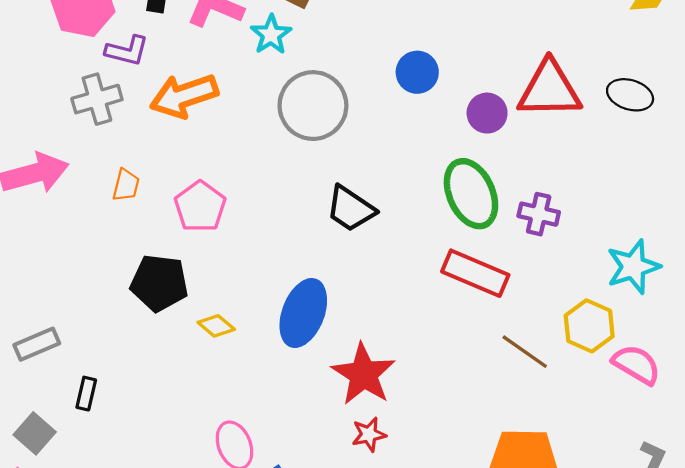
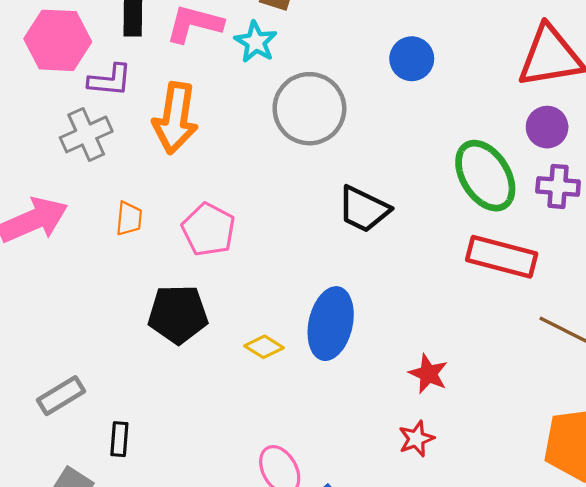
orange arrow: (184, 96) -> (175, 118), turned -54
purple circle: (487, 113) -> (547, 127), moved
yellow diamond: (216, 326) -> (264, 347), moved
red star: (363, 374) -> (428, 374), moved, size x0.6

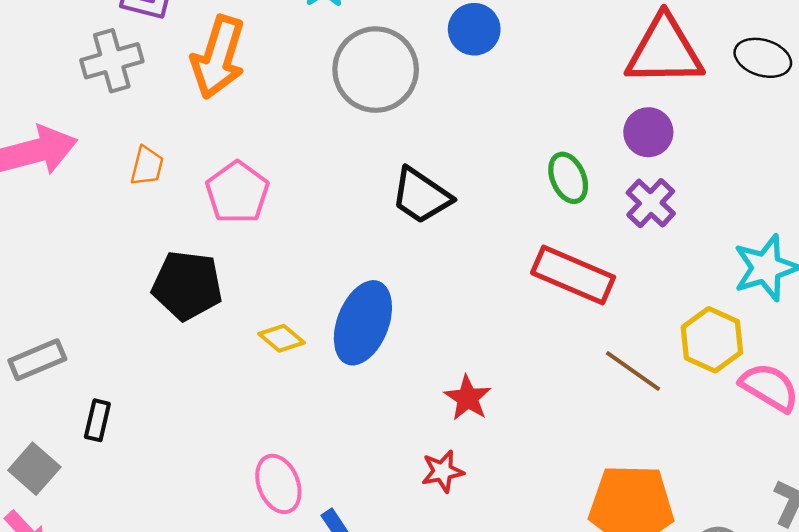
blue circle: (412, 59) -> (474, 29), moved
green ellipse: (485, 176) -> (568, 178), size x0.6
purple cross: (558, 186) -> (651, 203), turned 30

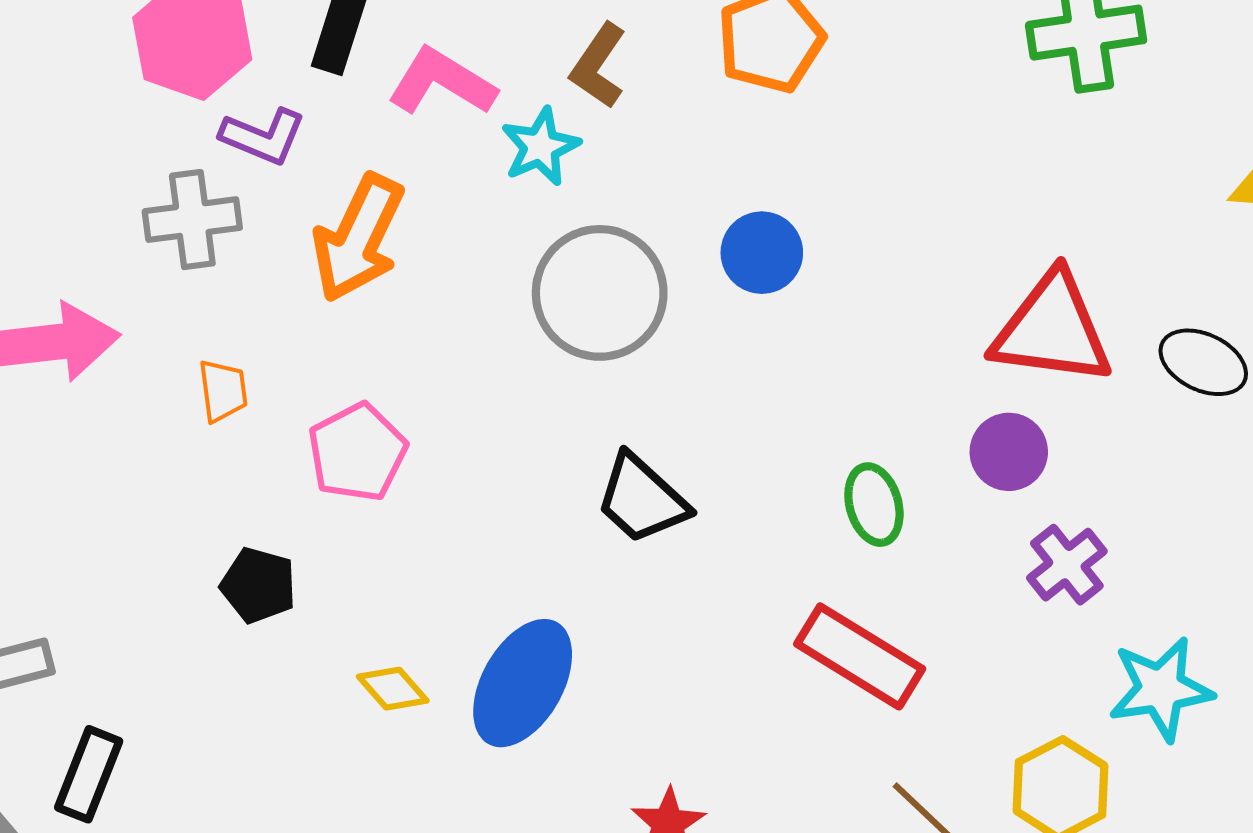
orange trapezoid: (147, 166) -> (223, 391), turned -30
purple cross: (651, 203) -> (1067, 565), moved
black pentagon: (187, 285) -> (258, 585), size x0.7
black rectangle: (97, 420) -> (89, 774), size x1.4

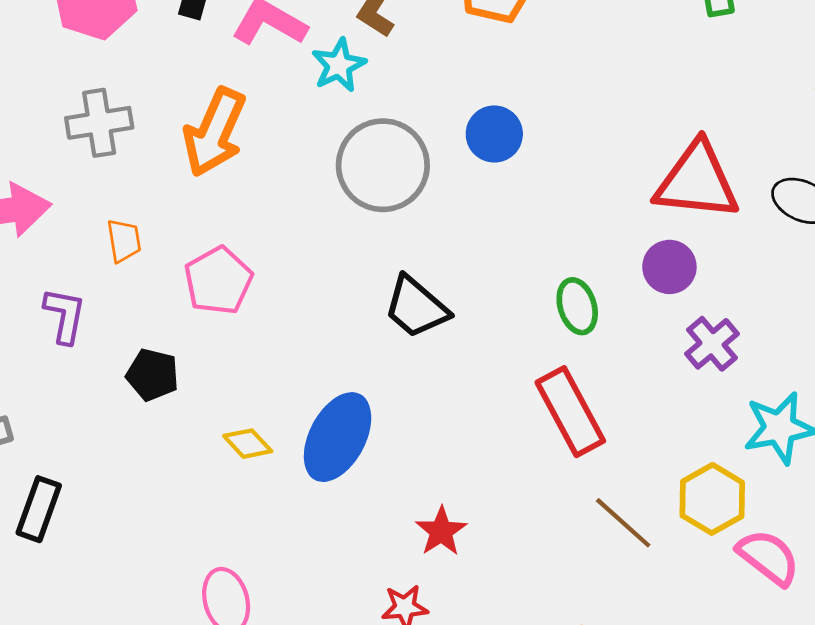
purple L-shape: (263, 136) -> (65, 315), moved, turned -100
red rectangle: (860, 656) -> (570, 412), turned 32

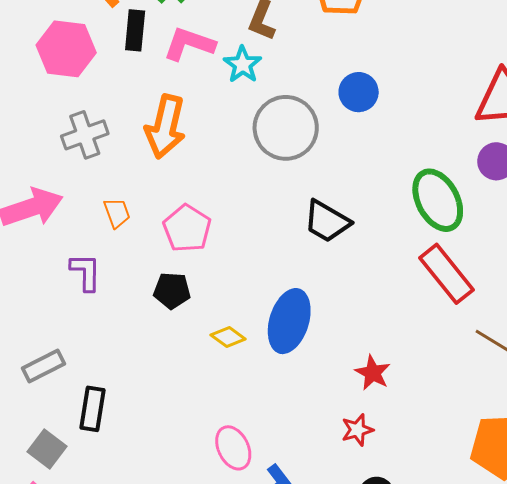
green ellipse: (577, 306) -> (438, 200), size x1.6
black pentagon: (152, 375) -> (172, 291), moved

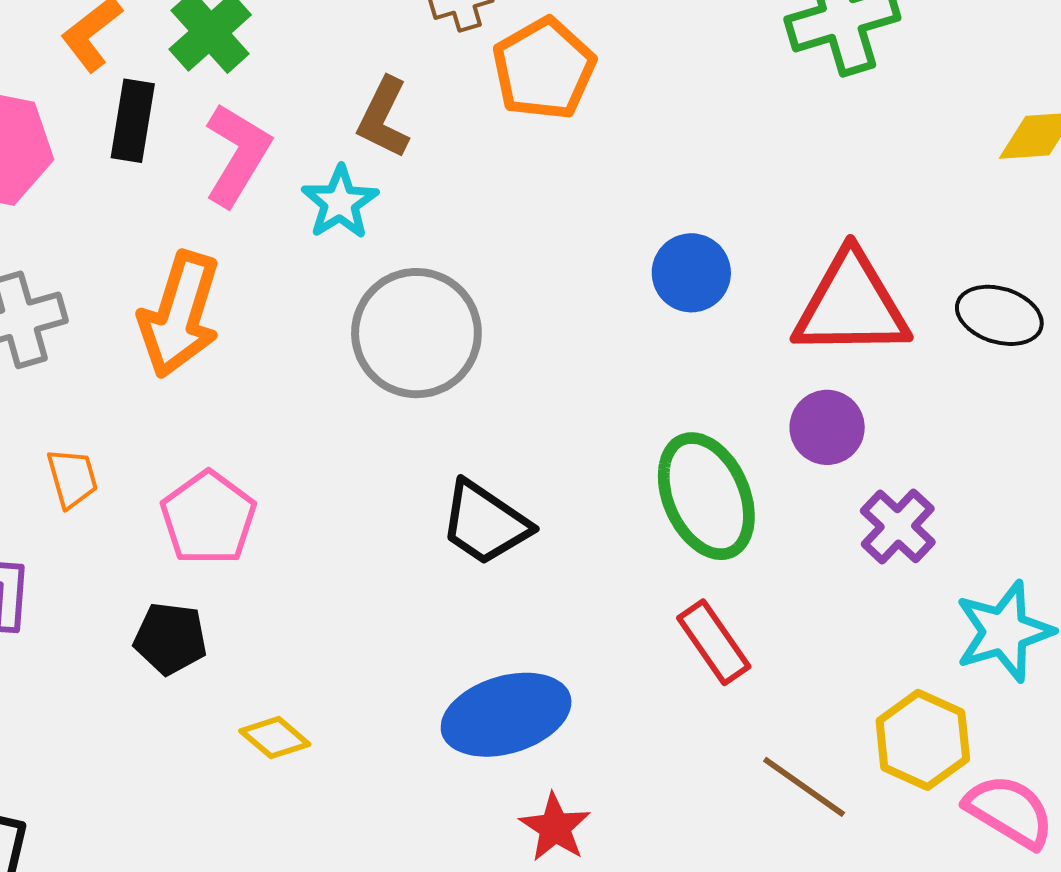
pink L-shape: (189, 44) -> (237, 155), turned 98
blue circle: (359, 92) -> (691, 273), moved
red rectangle: (446, 274) -> (714, 642), size x0.7
blue ellipse: (289, 321) -> (506, 715), moved, turned 52

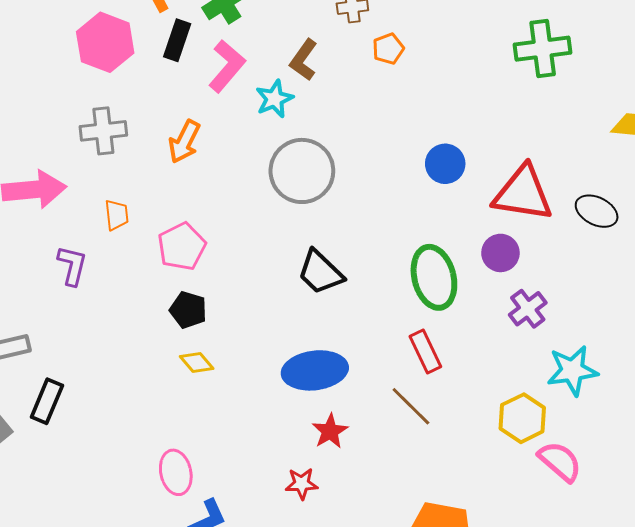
orange pentagon: (544, 69) -> (388, 49), size x0.6
orange arrow: (179, 314) -> (184, 142), size x0.7
black pentagon: (170, 638) -> (188, 310), moved
brown line: (804, 787) -> (411, 406), moved

